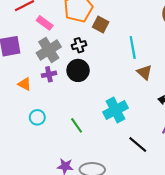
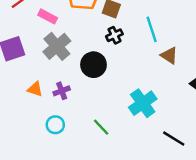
black cross: (79, 45) -> (114, 35), moved
purple cross: (49, 74) -> (62, 91), moved

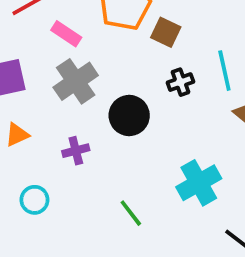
black cross: (114, 35) -> (180, 82), moved
orange triangle: (35, 89) -> (17, 135), moved, turned -49
cyan circle: (55, 125) -> (34, 200), moved

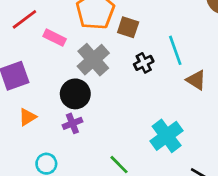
gray cross: (76, 81) -> (93, 60), moved
black circle: (129, 115) -> (75, 94), moved

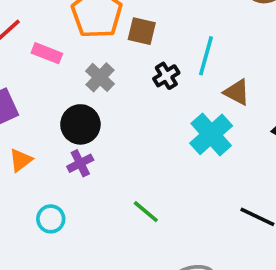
cyan line: (175, 50) -> (206, 56), turned 40
gray cross: (93, 60) -> (100, 77), size x0.7
cyan cross: (167, 136) -> (211, 134), moved

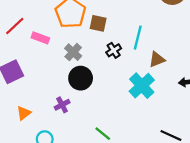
brown triangle: (237, 92) -> (157, 60), turned -48
black circle: (80, 124) -> (81, 78), moved
orange triangle: (21, 160) -> (24, 113), moved

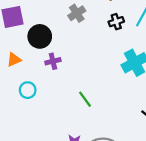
black circle: (81, 78) -> (40, 36), moved

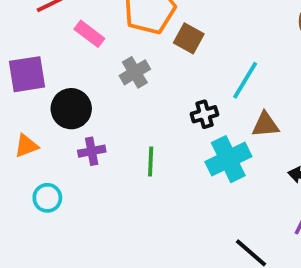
black cross: (116, 22) -> (204, 114), moved
green line: (85, 99) -> (151, 161), moved, turned 36

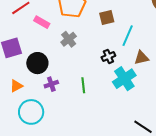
brown square: (189, 38) -> (107, 18), moved, turned -35
cyan circle: (47, 198) -> (31, 112), size x1.6

